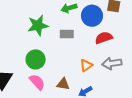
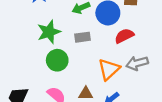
green circle: (36, 59) -> (57, 60), moved
orange triangle: (86, 65) -> (109, 69), size x1.5

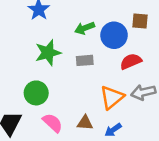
green circle: (57, 60) -> (36, 93), moved

